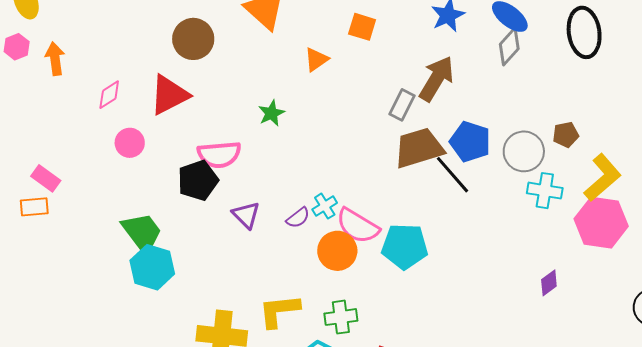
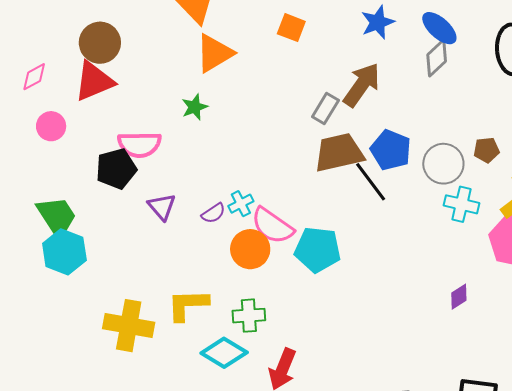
brown circle: (193, 39) -> (100, 43), moved
orange triangle: (316, 59) -> (214, 53), moved, size x1.6

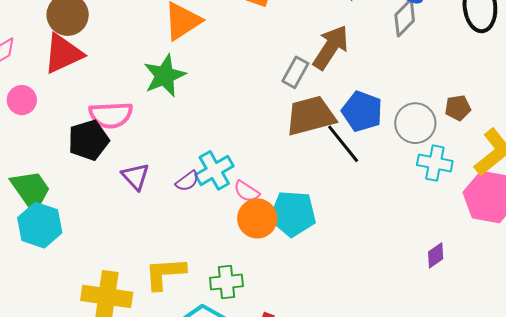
green star: (195, 107) -> (165, 76), size x1.6
cyan cross: (241, 204) -> (214, 170), size x1.5
pink semicircle: (272, 226) -> (247, 191), size x0.6
orange circle: (250, 249) -> (257, 218), moved

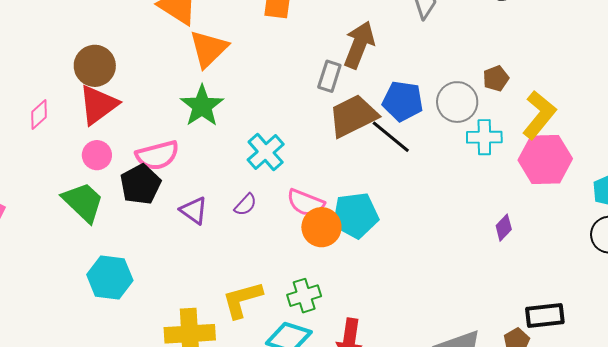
pink circle: (22, 100) -> (97, 155), moved
cyan cross: (214, 170) -> (266, 152), moved
green trapezoid: (31, 190) -> (83, 202), moved
pink semicircle: (247, 191) -> (306, 203), size x1.4

